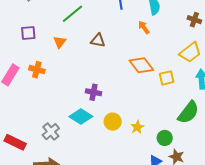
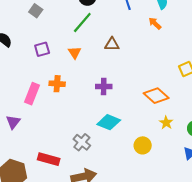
orange diamond: (141, 65) -> (156, 96), moved
purple cross: (93, 92) -> (104, 86), moved
yellow circle: (113, 122) -> (143, 145), moved

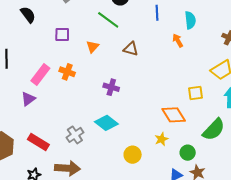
green line: (82, 22) -> (108, 20), turned 70
orange diamond: (156, 96) -> (174, 115), moved
purple triangle: (13, 122) -> (28, 99), moved

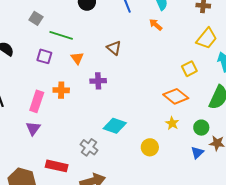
green line: (108, 20) -> (61, 35), moved
purple square: (62, 35) -> (44, 56), turned 35
brown triangle: (131, 49) -> (114, 48), turned 42
purple cross: (111, 87) -> (98, 81), moved

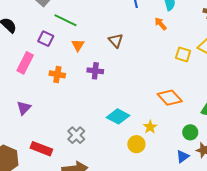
yellow square: (189, 69) -> (183, 54), moved, turned 35
pink rectangle: (37, 101) -> (25, 63), moved
yellow star: (172, 123) -> (150, 127), moved
cyan diamond: (115, 126) -> (118, 116), moved

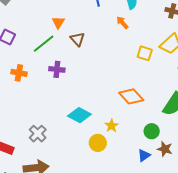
green line: (65, 20) -> (44, 44), moved, turned -65
orange triangle: (78, 45) -> (58, 22), moved

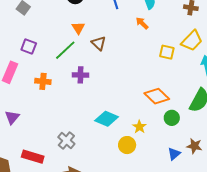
green circle: (152, 131) -> (172, 118), moved

